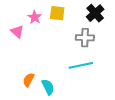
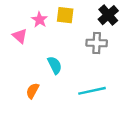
cyan line: (81, 65) -> (92, 91), moved
cyan semicircle: (48, 87) -> (55, 65), moved

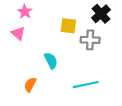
yellow square: (65, 15) -> (68, 26), moved
pink star: (40, 20) -> (25, 12), moved

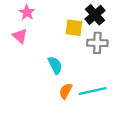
black cross: (101, 14) -> (95, 15), moved
orange semicircle: (30, 85) -> (66, 91), moved

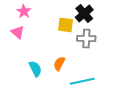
cyan semicircle: (55, 65) -> (35, 69), moved
orange semicircle: (66, 91) -> (59, 64), moved

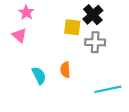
orange semicircle: (59, 64) -> (65, 70), turned -32
cyan line: (82, 81) -> (108, 89), moved

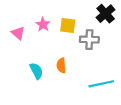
pink star: (26, 12) -> (43, 24), moved
black cross: (93, 15) -> (106, 14), moved

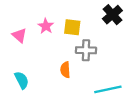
gray cross: (89, 40) -> (86, 50), moved
cyan semicircle: (36, 71) -> (22, 80), moved

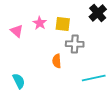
cyan semicircle: (22, 80) -> (19, 81), moved

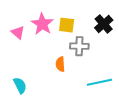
black cross: (98, 13) -> (104, 24), moved
pink star: (40, 23) -> (42, 24), size x1.5

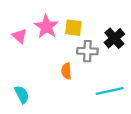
black cross: (104, 24) -> (114, 38), moved

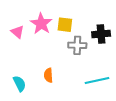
black cross: (114, 38) -> (101, 34), turned 36
orange semicircle: (66, 71) -> (48, 75), moved

